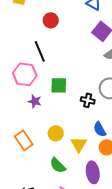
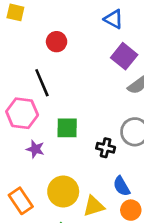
yellow circle: (56, 133) -> (63, 192), size x1.5
yellow triangle: (79, 144) -> (94, 206), turned 42

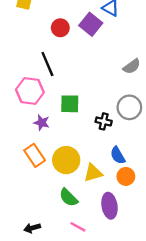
purple square: (124, 56) -> (91, 24), moved
orange rectangle: (21, 201) -> (35, 155), moved

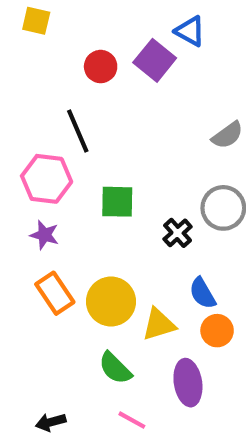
black cross: (104, 121) -> (178, 233), turned 35
purple star: (42, 123) -> (44, 235), moved

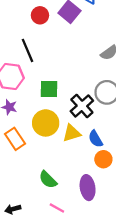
black cross: (178, 233) -> (82, 106), size x1.5
yellow circle: (111, 302) -> (46, 123), moved
yellow triangle: (159, 324) -> (72, 133), moved

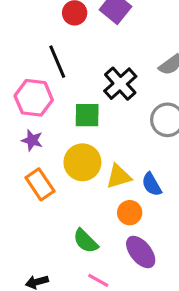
black cross: (82, 106) -> (120, 84), moved
orange circle: (103, 159) -> (130, 213), moved
purple ellipse: (88, 188) -> (141, 252), turned -30

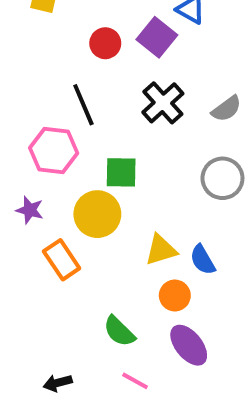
black cross: (120, 84) -> (163, 103), moved
purple star: (32, 140) -> (30, 210), moved
yellow circle: (82, 162) -> (97, 214), moved

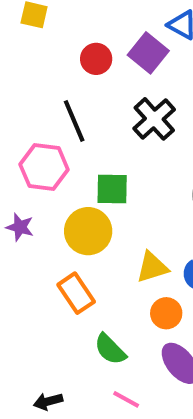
orange rectangle: (62, 260) -> (76, 293), moved

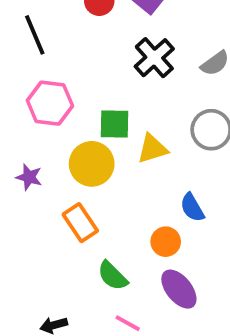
black line: (74, 121) -> (35, 35), moved
purple star: (20, 227) -> (29, 177), moved
yellow triangle: (152, 267) -> (152, 149), moved

